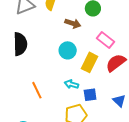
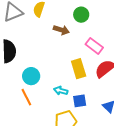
cyan circle: (68, 50) -> (31, 76), moved
yellow rectangle: (90, 62) -> (79, 69), turned -42

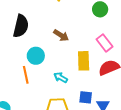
brown arrow: (61, 30) -> (61, 35), moved
blue square: (80, 101) -> (86, 97), moved

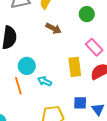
brown arrow: (61, 35) -> (53, 28), moved
cyan arrow: (61, 78) -> (44, 81), moved

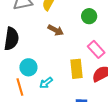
cyan arrow: (44, 81) -> (46, 83), turned -64

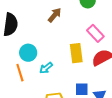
brown arrow: (56, 30) -> (55, 15), turned -77

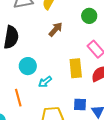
orange line: (20, 73) -> (18, 98), moved

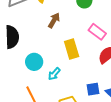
yellow rectangle: (76, 68) -> (72, 49), moved

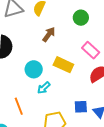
yellow rectangle: (72, 49) -> (63, 65), turned -54
cyan circle: (34, 62) -> (34, 69), moved

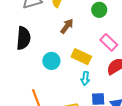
cyan arrow: (44, 88) -> (85, 78), moved, turned -40

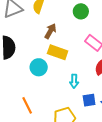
yellow rectangle: (81, 57) -> (58, 52), moved

